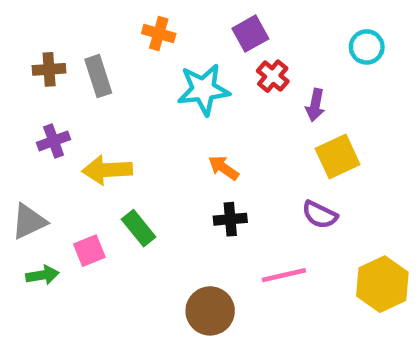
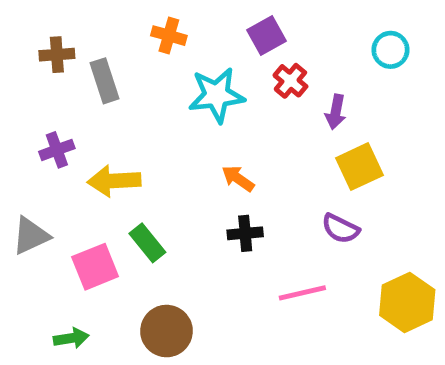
brown cross: (49, 69) -> (57, 55), moved
pink square: (89, 251) -> (95, 267), size x1.4
green arrow: (42, 275) -> (71, 338), moved
brown circle: (210, 311) -> (167, 331), moved

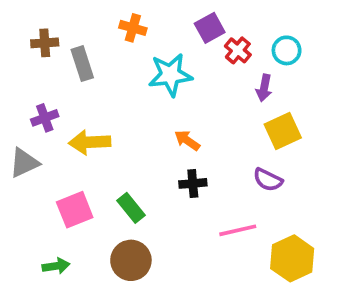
cyan circle: (390, 50) -> (287, 50), moved
red cross: (290, 81) -> (238, 50), moved
gray triangle: (31, 236) -> (24, 163), moved
green rectangle: (147, 243) -> (131, 208), moved
yellow hexagon: (407, 302) -> (292, 258), moved

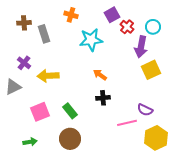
purple arrow: (264, 88) -> (141, 47), size x1.5
purple cross: (45, 118) -> (24, 63), turned -32
purple semicircle: (268, 180) -> (145, 110), moved

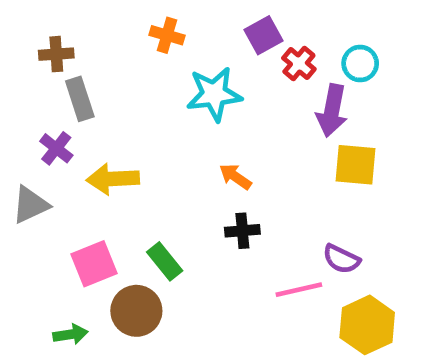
gray rectangle: (44, 34) -> (80, 99), moved
yellow square: (151, 70) -> (355, 165), turned 30
brown circle: (70, 139) -> (136, 311), moved

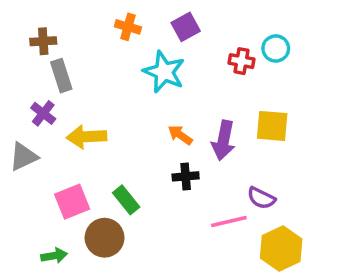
purple square: (264, 35) -> (186, 27), moved
red cross: (299, 64) -> (241, 61), moved, turned -30
cyan star: (214, 94) -> (164, 72), turned 30
purple arrow: (332, 111) -> (223, 140), moved

